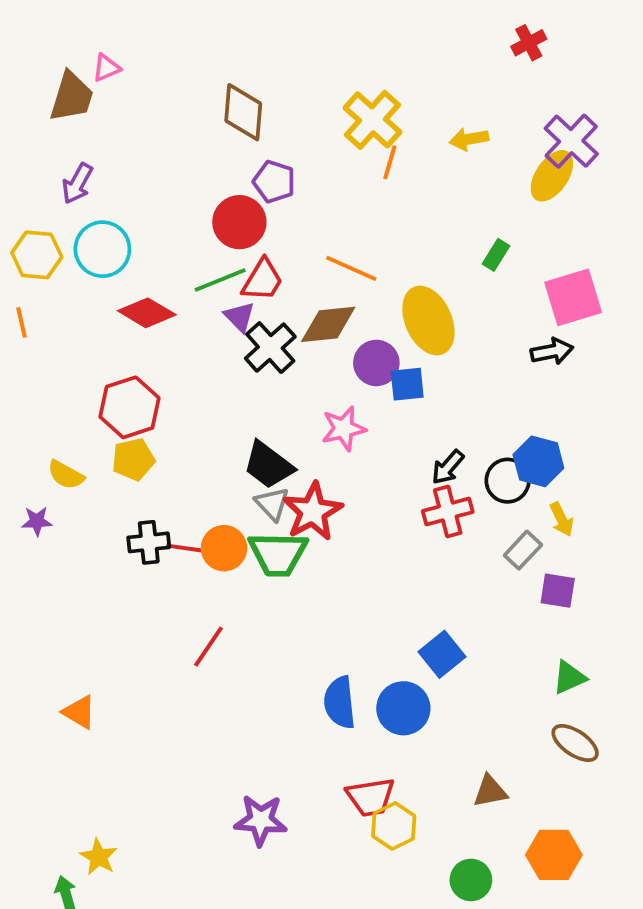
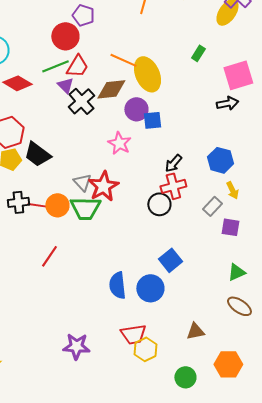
yellow ellipse: (428, 321) -> (147, 74), moved
pink star: (344, 429) -> (119, 143), turned -30
black trapezoid: (268, 465) -> (37, 154), moved
black circle: (508, 481) -> (159, 204), moved

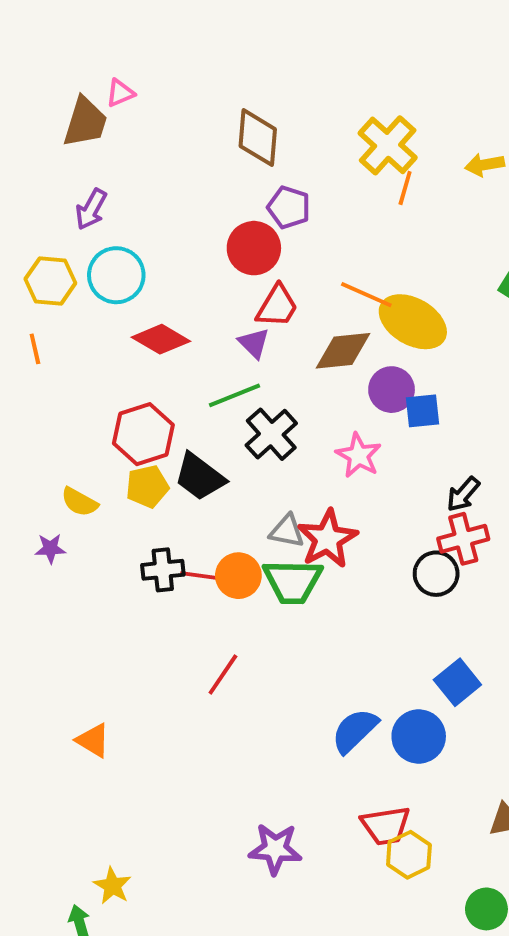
green line: (55, 66) -> (235, 395), moved
yellow ellipse: (147, 74) -> (413, 322), turned -36
black cross: (81, 101) -> (271, 434), moved
gray triangle: (82, 182) -> (287, 531), turned -36
blue semicircle: (117, 285) -> (355, 731), turned 52

